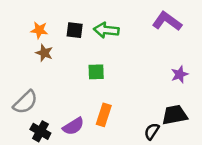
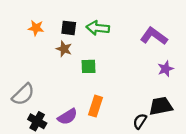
purple L-shape: (167, 21) -> (154, 36), moved
brown star: (44, 53) -> (64, 49), moved

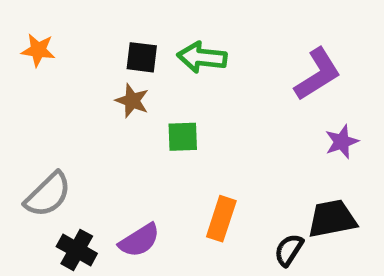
orange star: (36, 28) -> (38, 50), moved
purple L-shape: (154, 36) -> (318, 74), turned 112
orange rectangle: (96, 106) -> (221, 219), moved

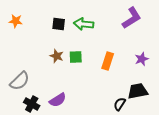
purple L-shape: (318, 74) -> (132, 18), moved
brown star: (132, 101) -> (57, 56), moved
orange rectangle: (221, 219) -> (108, 61), moved

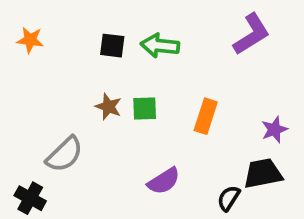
purple star: (142, 59) -> (274, 130), moved
gray semicircle: (20, 81) -> (65, 154), moved
purple semicircle: (58, 100) -> (164, 181), moved
black cross: (32, 104) -> (30, 198), moved

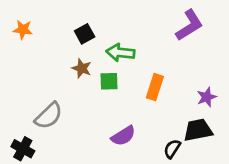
black square: (112, 46) -> (85, 34), turned -36
green arrow: (160, 46) -> (120, 53), moved
brown star: (108, 107) -> (82, 68), moved

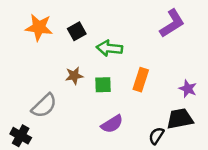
orange star: (23, 30) -> (39, 27), moved, size x1.5
brown star: (82, 68) -> (74, 76), moved, turned -30
green square: (109, 81) -> (103, 85), moved
purple star: (207, 97) -> (188, 89), turned -30

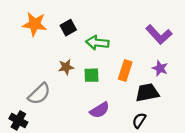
purple L-shape: (172, 23) -> (159, 35), moved, turned 80
purple star: (188, 89) -> (160, 68), moved
black trapezoid: (180, 119) -> (147, 93), moved

